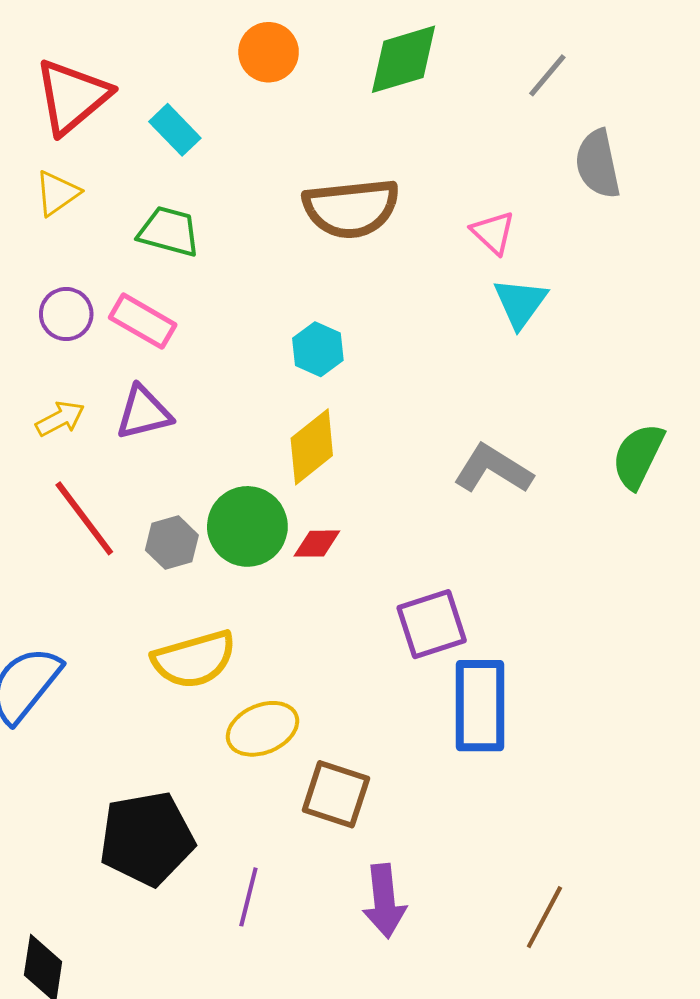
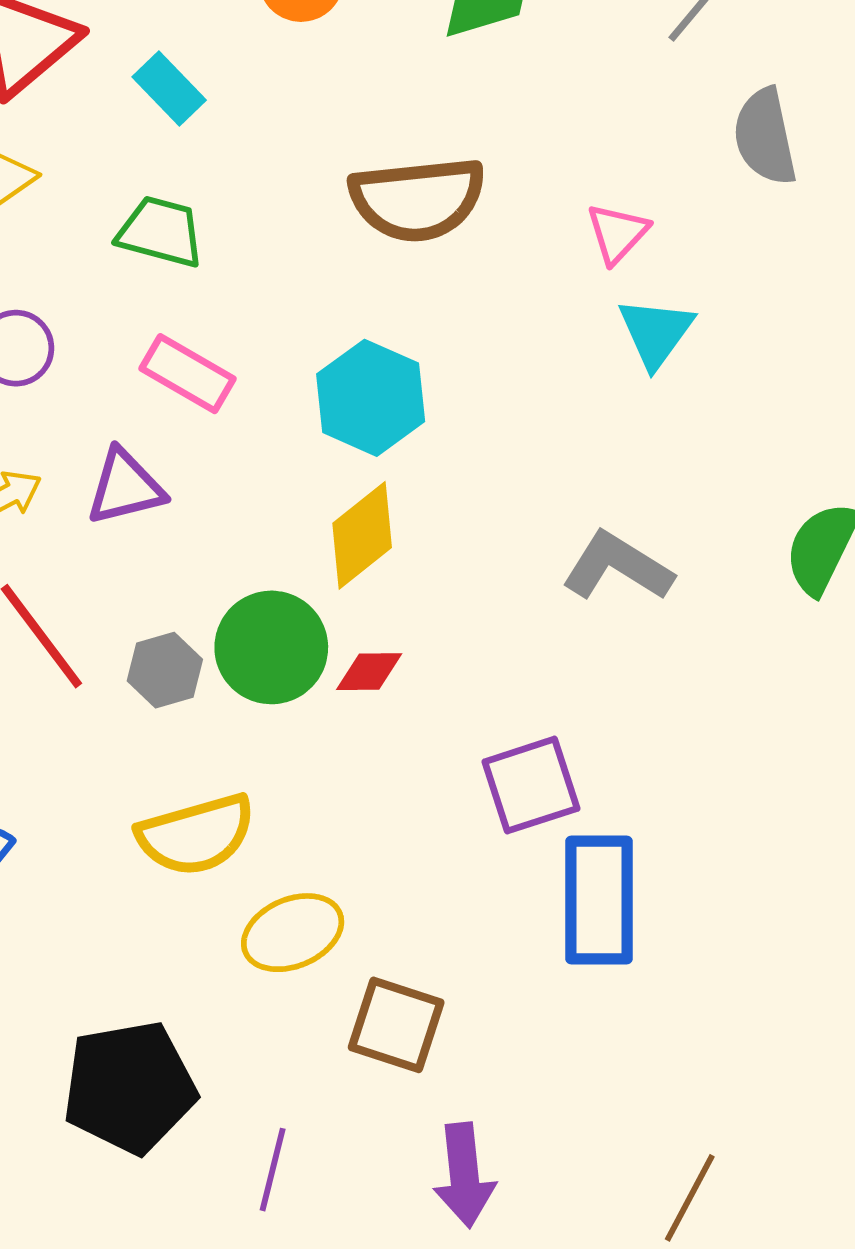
pink triangle: (493, 232) -> (617, 233), turned 30
pink rectangle: (143, 321) -> (188, 374), moved
cyan hexagon: (318, 349) -> (371, 398), size x1.5

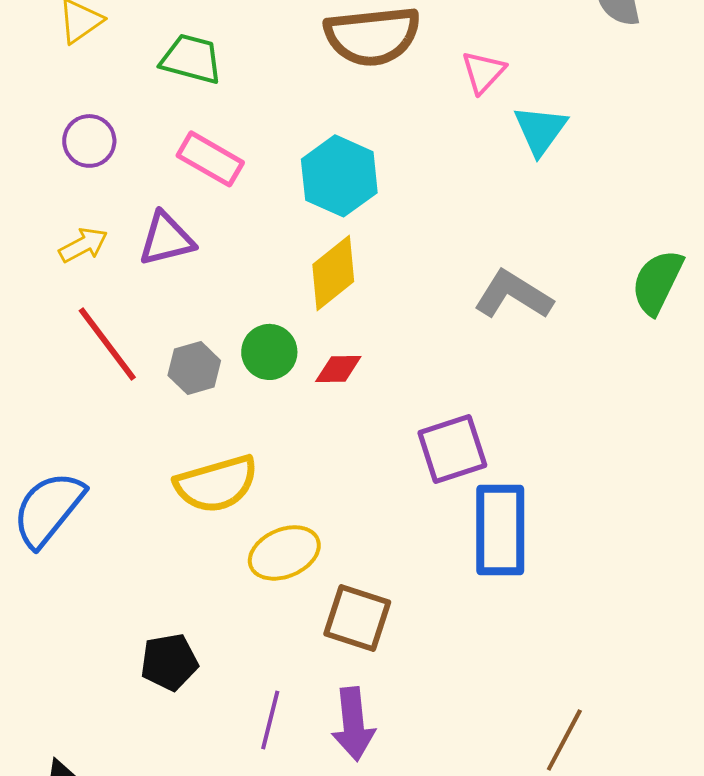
pink triangle: (617, 233) -> (483, 72), moved
green circle: (271, 647) -> (269, 352), size x0.7
black pentagon: (129, 1087) -> (169, 662), size x0.6
purple arrow: (464, 1175) -> (353, 724), moved

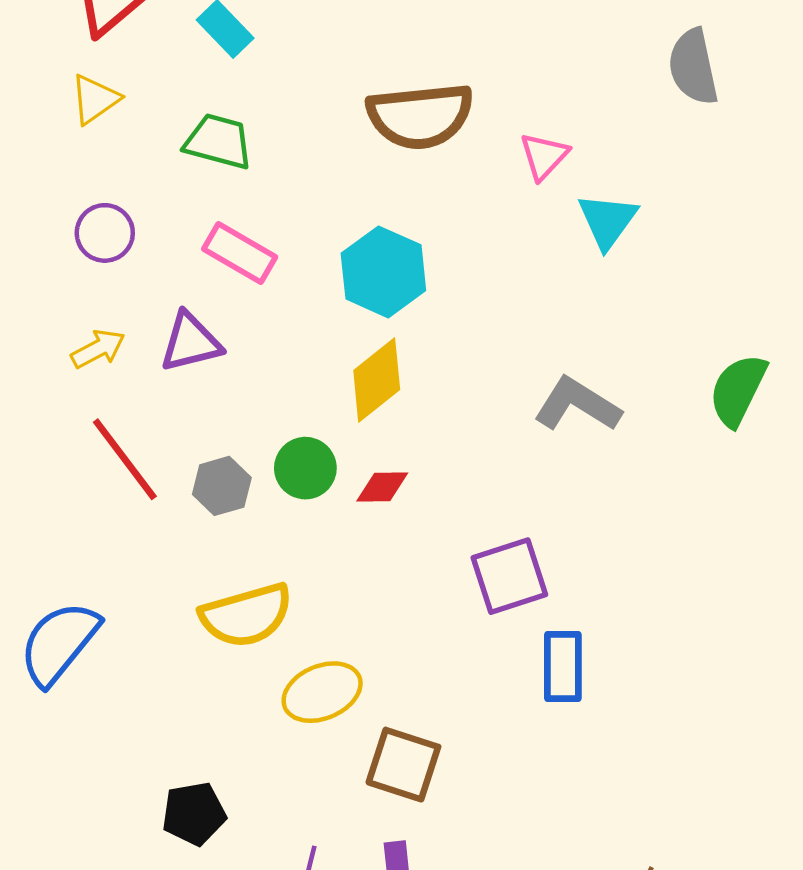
blue rectangle: (500, 530) -> (563, 666), size x0.7

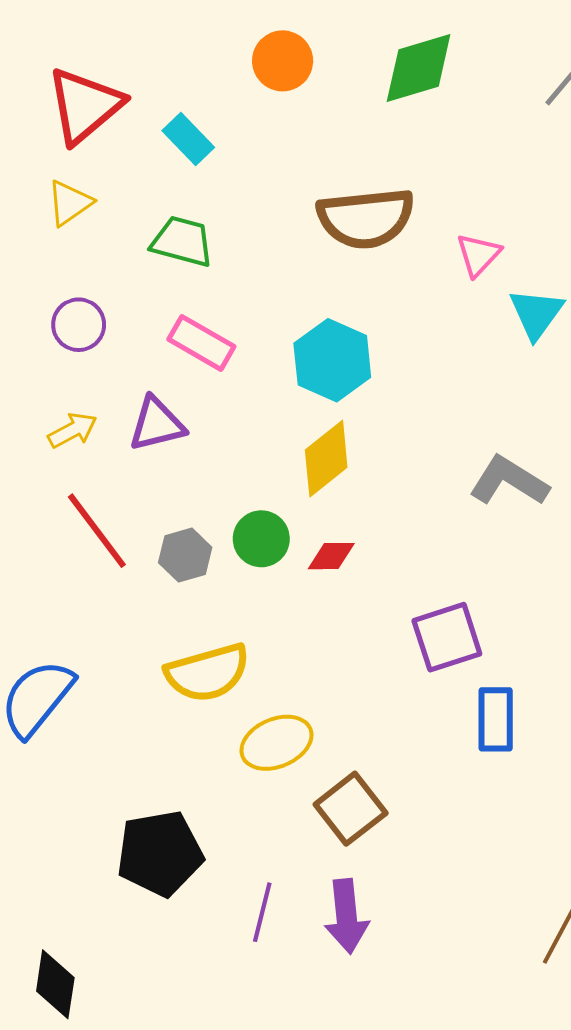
brown square: (403, 765) -> (351, 809), turned 34
black pentagon: (194, 814) -> (160, 853), size x1.5

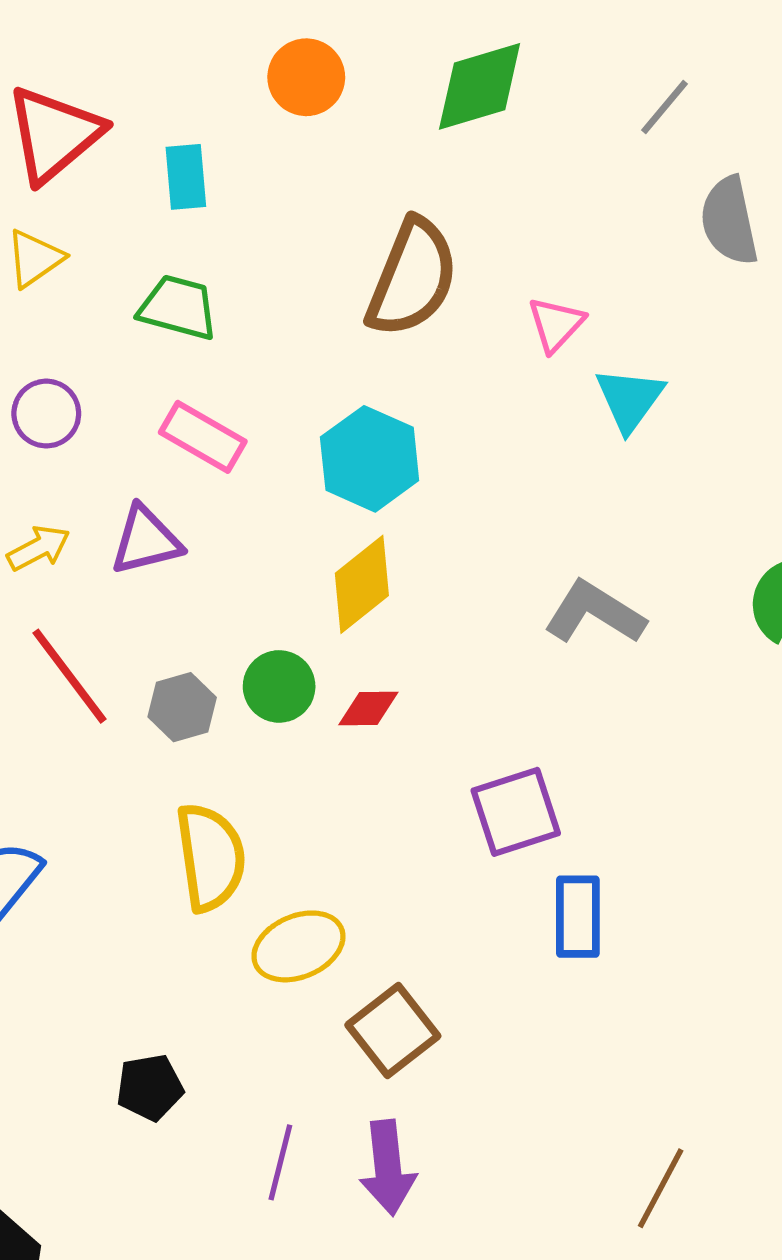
cyan rectangle: (188, 139) -> (186, 177), turned 39
brown semicircle: (366, 218) -> (412, 278), turned -62
yellow semicircle: (207, 673) -> (211, 857), turned -82
black pentagon: (160, 853) -> (150, 1087), size x0.6

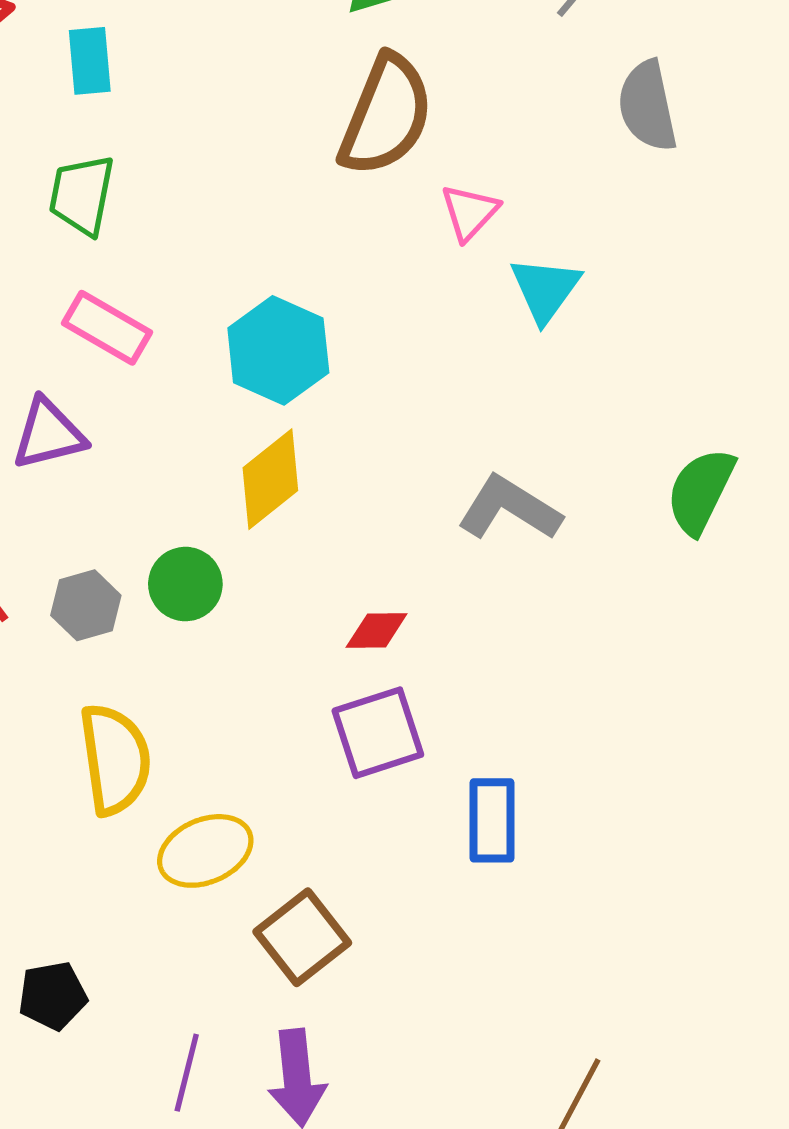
brown semicircle: (412, 278) -> (386, 115), moved
green trapezoid: (178, 307) -> (82, 195), turned -94
red diamond: (368, 708) -> (377, 631), moved
purple square: (516, 812) -> (378, 733), moved

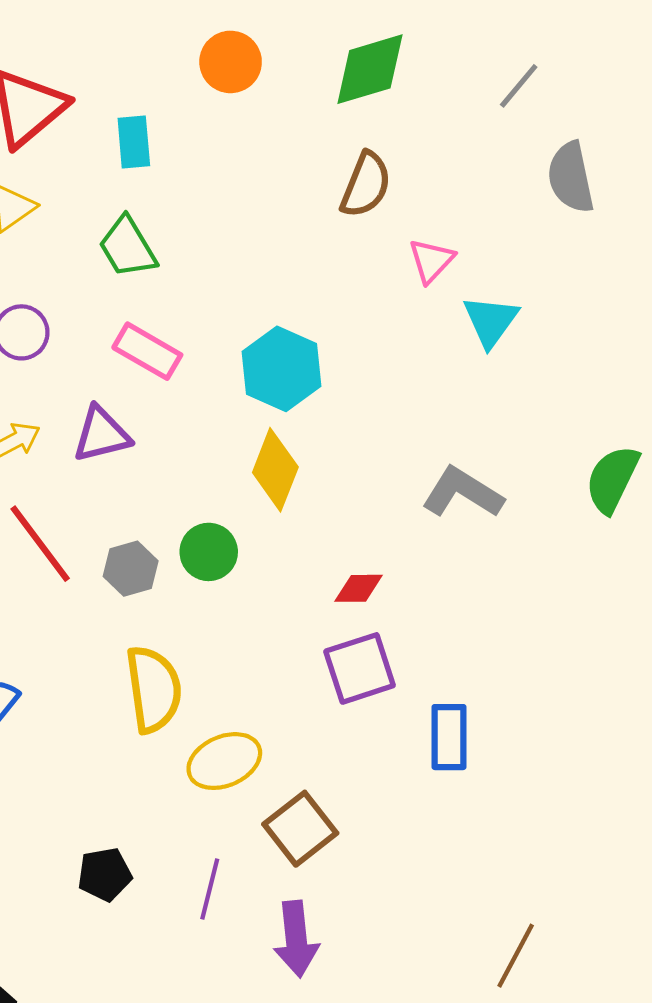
brown semicircle: (386, 115) -> (366, 185), size x0.7
green trapezoid: (82, 195) -> (128, 247), turned -42
yellow diamond: (270, 479) -> (275, 470), turned -30
purple line: (187, 1073) -> (210, 889), moved

